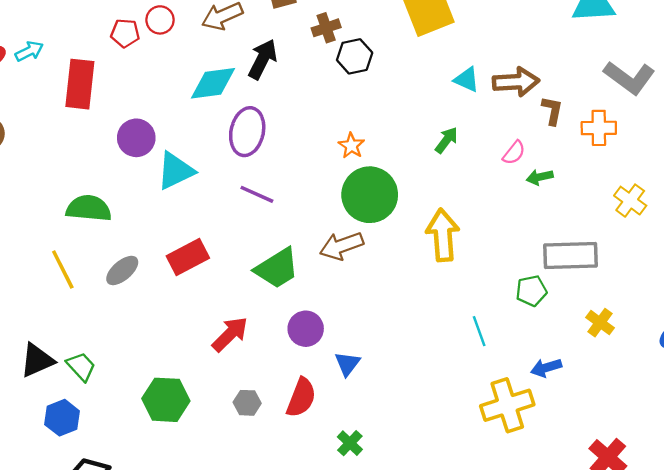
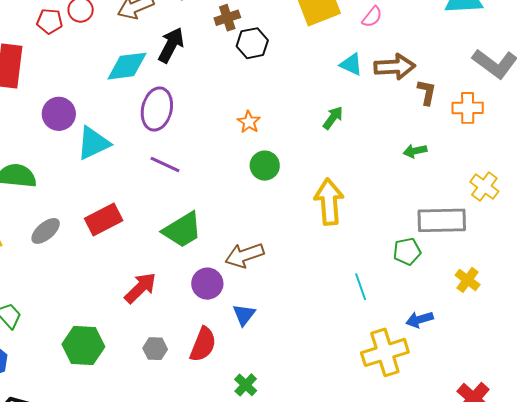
pink semicircle: (514, 153) -> (372, 17), moved
green circle: (370, 195) -> (265, 166), size x0.6
yellow cross: (630, 201) -> (484, 187), moved
brown arrow: (342, 246) -> (244, 255), moved

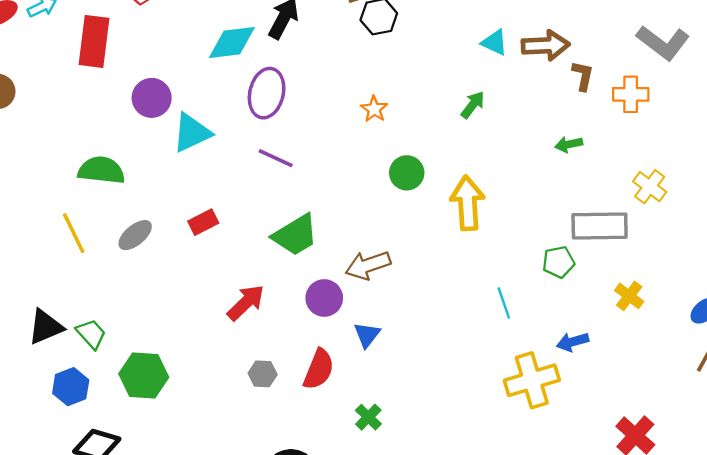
green circle: (265, 166) -> (407, 173), moved
red rectangle: (104, 220) -> (203, 222), size x0.7
green hexagon: (83, 346) -> (144, 376), moved

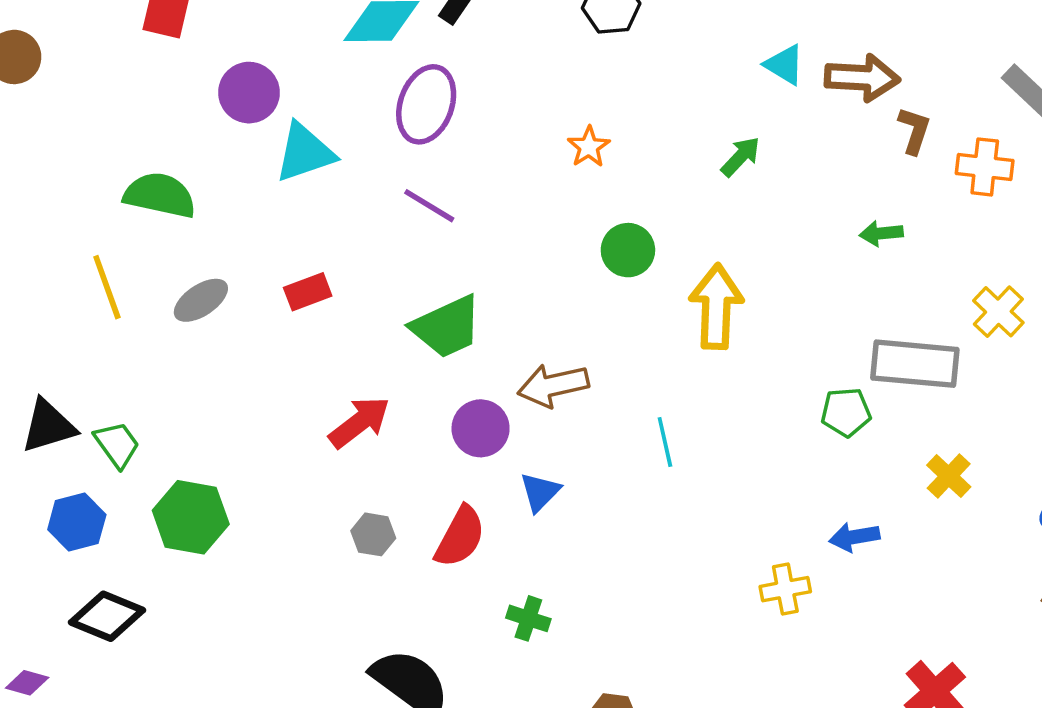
cyan line: (504, 303) -> (665, 442), moved
yellow cross: (532, 380) -> (785, 589), size x0.6
green cross: (368, 417) -> (528, 618), turned -32

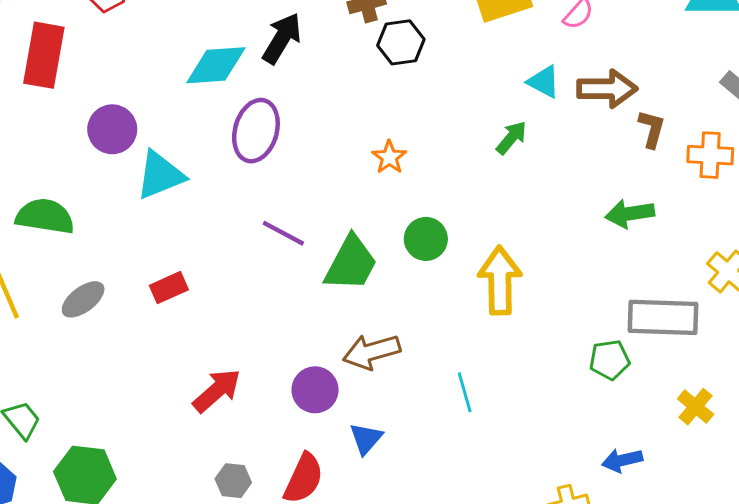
green arrow: (741, 157) -> (511, 138), moved
purple line: (429, 206) -> (283, 233), moved
green arrow: (881, 233) -> (630, 214), size x1.4
green trapezoid: (447, 327) -> (351, 263), moved, turned -34

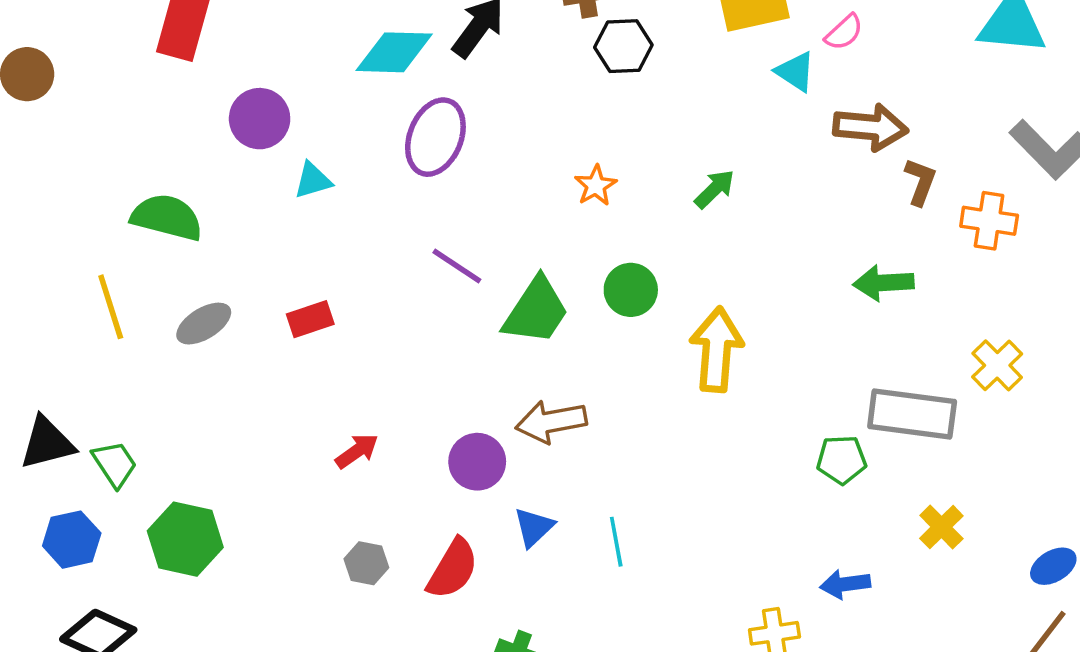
cyan triangle: (544, 82) -> (795, 72), moved
green arrow: (511, 138) -> (715, 189), moved
cyan triangle: (160, 175) -> (313, 180), size x0.6
red arrow: (217, 391) -> (357, 451), size x0.7
cyan line: (465, 392) -> (616, 542), moved

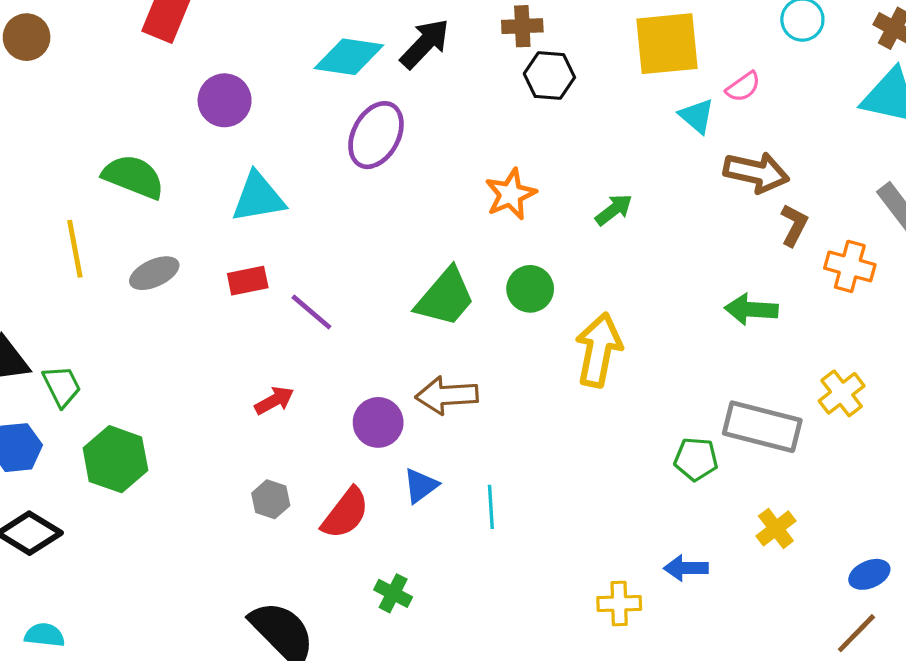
cyan triangle: (313, 180) -> (258, 197), moved, size x1.6
orange star: (596, 186) -> (511, 194), size x1.4
purple line: (457, 266) -> (311, 312), moved

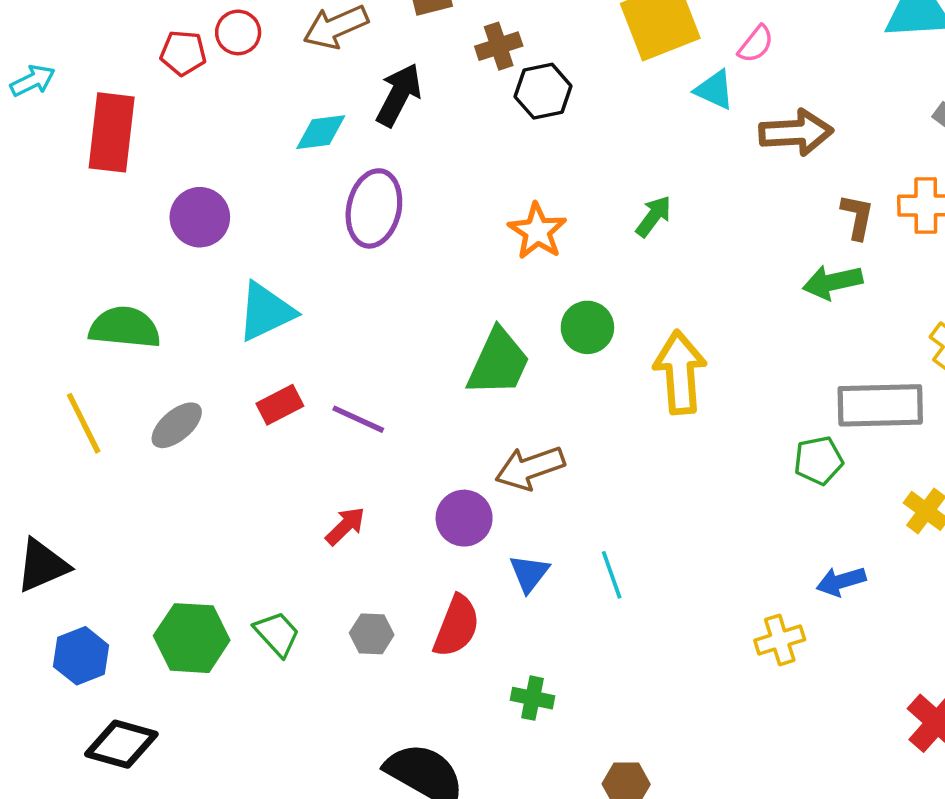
cyan diamond: (349, 57) -> (321, 132), size x0.7
brown L-shape: (794, 225) -> (857, 217), moved
green trapezoid: (62, 386) -> (277, 634), moved

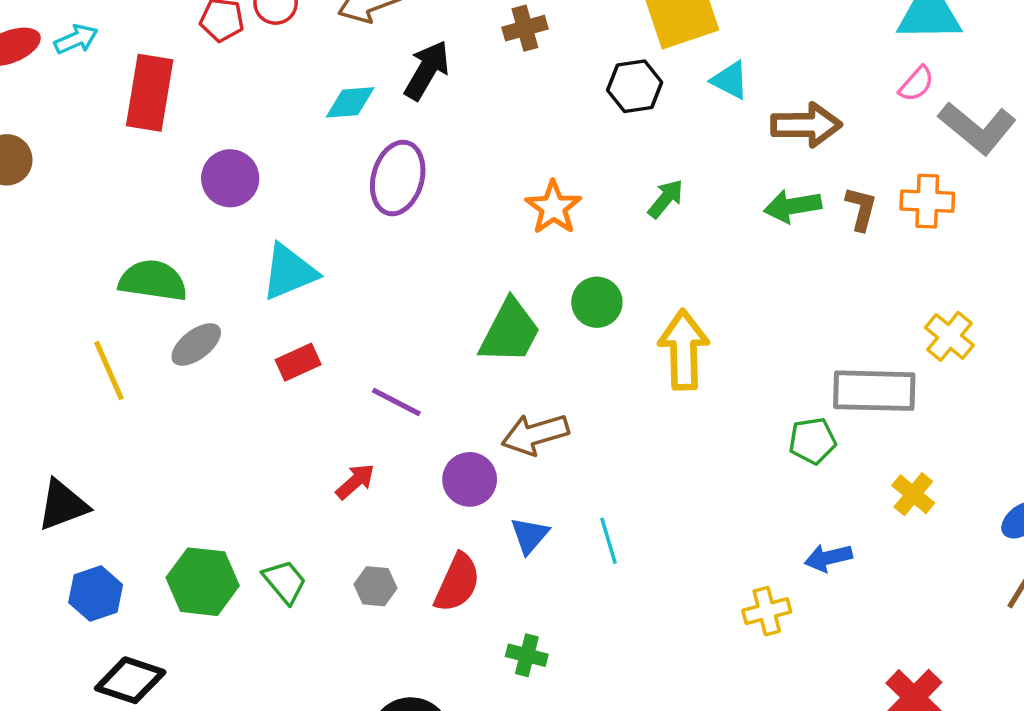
pink semicircle: (756, 44) -> (916, 84), moved
black hexagon: (543, 91) -> (635, 86), moved
green arrow: (832, 282) -> (793, 206), moved
purple line: (358, 419) -> (396, 402), moved
gray ellipse: (177, 425) -> (196, 345), moved

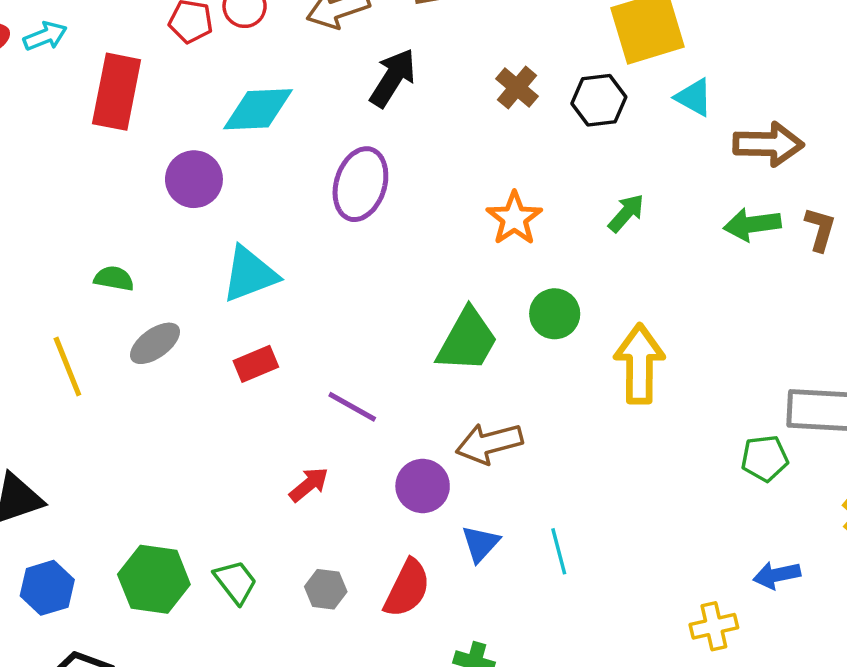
brown cross: (525, 28) -> (517, 88), moved, turned -36
cyan diamond: (350, 102) -> (258, 109), moved, size x1.4
green semicircle: (153, 281) -> (114, 278), size x0.6

